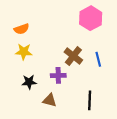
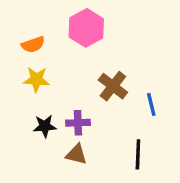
pink hexagon: (91, 18) -> (86, 28), moved
blue line: (98, 59) -> (151, 104), moved
purple cross: (58, 75) -> (78, 123), moved

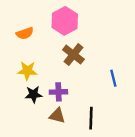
yellow star: (36, 79) -> (27, 71), moved
brown cross: (113, 86) -> (73, 55), moved
black line: (138, 154) -> (91, 118), moved

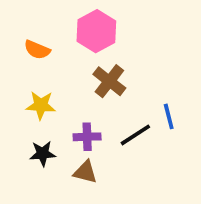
orange semicircle: (25, 33) -> (37, 50), turned 42
black star: (34, 94) -> (43, 153), moved
black line: (91, 118) -> (135, 135), moved, turned 55

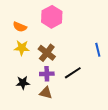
brown cross: (109, 81) -> (47, 53), moved
yellow star: (41, 105) -> (22, 48), moved
blue line: (169, 116) -> (98, 50), moved

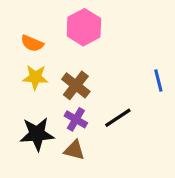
purple cross: (47, 74) -> (76, 119), turned 32
black star: (23, 83) -> (37, 134), size x1.5

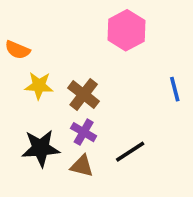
pink hexagon: (84, 27) -> (126, 30), moved
orange semicircle: (32, 43) -> (17, 50), moved
black line: (118, 118) -> (130, 152), moved

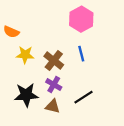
blue line: (175, 89) -> (81, 54), moved

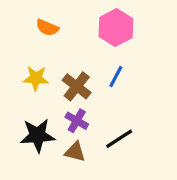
orange semicircle: (11, 32) -> (47, 28), moved
blue line: (81, 54) -> (116, 77), turned 42

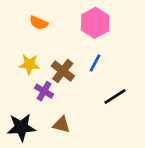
purple cross: (77, 121) -> (44, 91), moved
black star: (37, 135) -> (21, 127), moved
black line: (119, 139) -> (115, 96), moved

